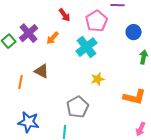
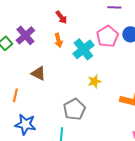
pink pentagon: (97, 21) -> (107, 36), moved
orange arrow: (53, 38) -> (58, 40), moved, turned -56
orange line: (21, 82) -> (15, 95), moved

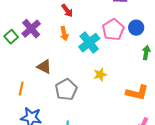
gray pentagon: (74, 109) -> (66, 90), moved

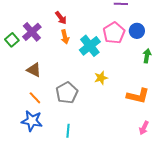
red arrow: (67, 11) -> (61, 18), moved
brown triangle: (44, 67) -> (34, 70), moved
orange line: (21, 89) -> (35, 98), moved, turned -56

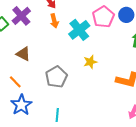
orange line: (35, 98) -> (15, 82), moved
blue star: (32, 121) -> (21, 105), turned 30

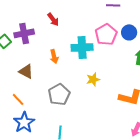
purple cross: (21, 16) -> (24, 33), turned 30
orange arrow: (54, 21) -> (54, 56), moved
cyan cross: (79, 30) -> (82, 47), turned 35

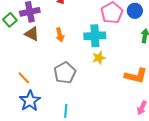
cyan cross: (82, 47) -> (95, 36), moved
brown triangle: (26, 71) -> (32, 34), moved

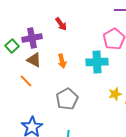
yellow star: (99, 58) -> (115, 94), moved
orange line: (24, 78) -> (26, 81), moved

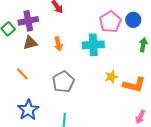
brown triangle: (34, 60) -> (30, 43), turned -42
orange line: (26, 81) -> (22, 74), moved

